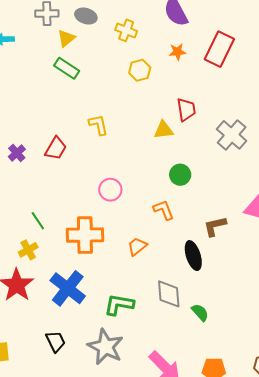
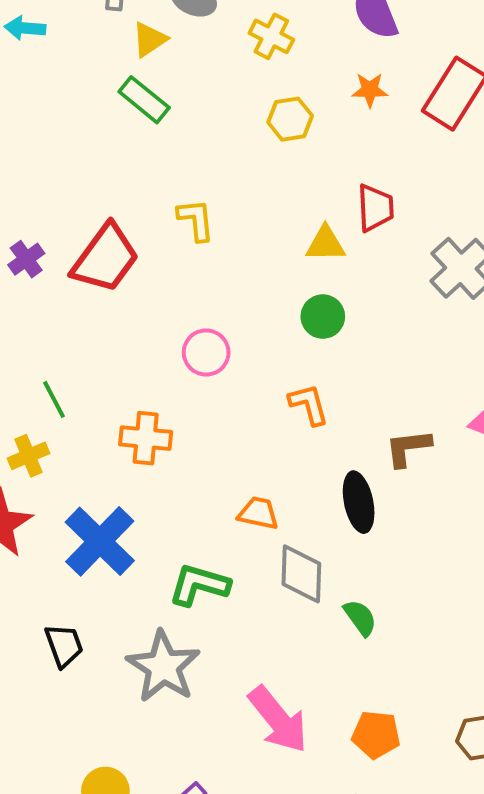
red trapezoid: (56, 148) -> (105, 258), size x1.5
green circle: (180, 175) -> (323, 317), moved
orange cross: (85, 235) -> (146, 438), size x0.7
orange trapezoid: (137, 246) -> (258, 513), moved, turned 45

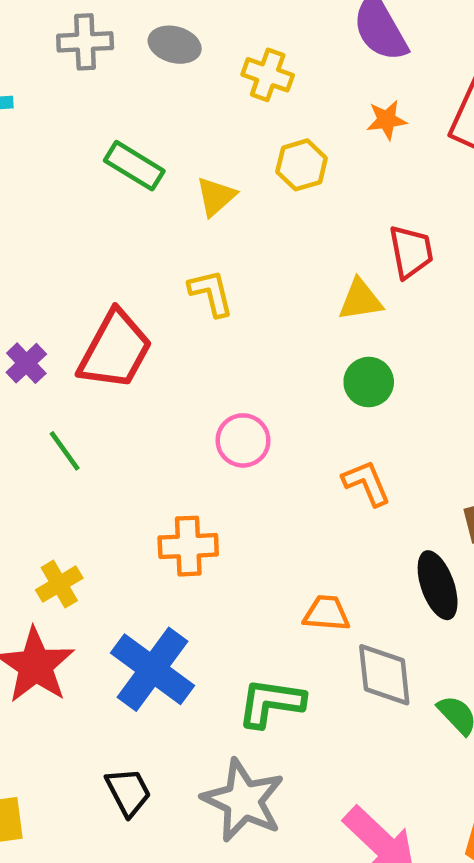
yellow triangle: (150, 39) -> (216, 196), moved
green line: (54, 399) -> (65, 451), moved

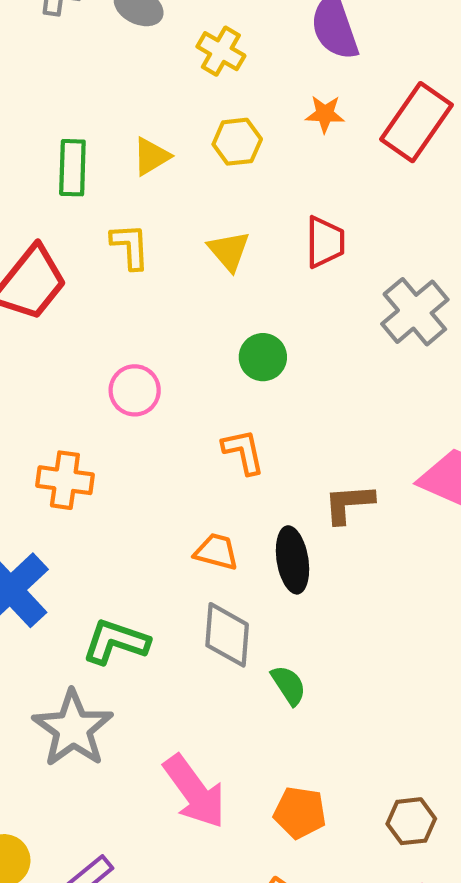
green rectangle: (134, 166) -> (72, 168), moved, turned 50
yellow triangle: (360, 300) -> (229, 251), moved, turned 48
orange trapezoid: (326, 613) -> (216, 552), moved

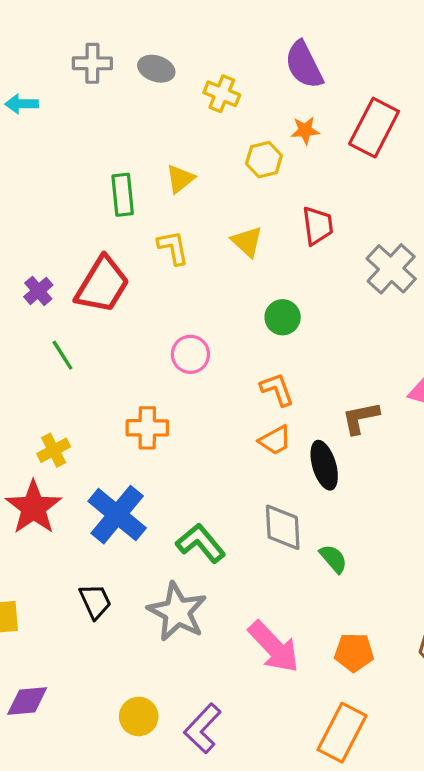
yellow hexagon: (237, 142) -> (264, 160), moved
orange trapezoid: (216, 552) -> (275, 440), moved, turned 144
green L-shape: (116, 642) -> (201, 543), turned 39

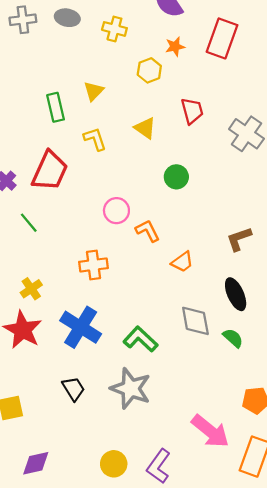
orange L-shape: (277, 389) -> (148, 231), moved
black ellipse: (324, 465) -> (236, 294), moved
pink arrow: (274, 647) -> (210, 431), moved

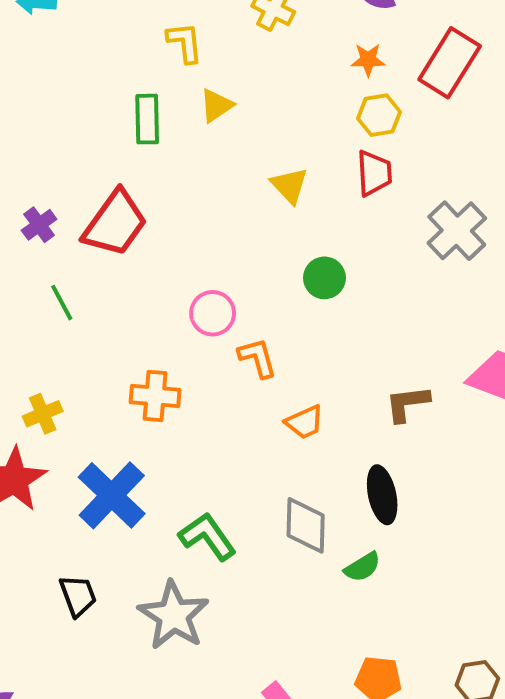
yellow hexagon: (149, 70) -> (379, 115), moved
yellow L-shape: (95, 139) -> (185, 42), moved
green semicircle: (233, 338) -> (362, 567), turned 95

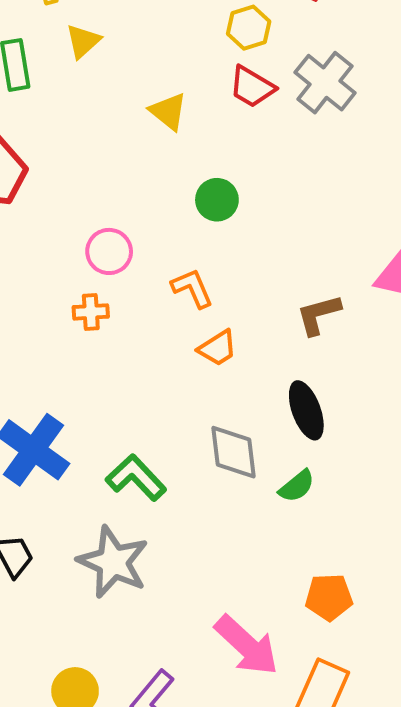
red trapezoid: (374, 173) -> (252, 87), turned 132
gray cross: (457, 231) -> (325, 83), moved
orange L-shape: (257, 358) -> (192, 288), moved
orange cross: (155, 396) -> (91, 312), moved, size x0.7

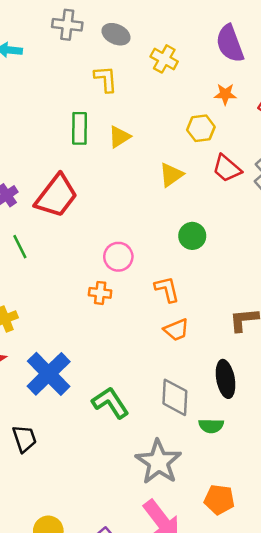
yellow hexagon: (249, 28) -> (201, 128), moved
yellow triangle: (83, 41) -> (119, 137), moved
yellow triangle: (168, 111) -> (171, 175), turned 36
green semicircle: (297, 486) -> (211, 426), turned 30
gray star: (113, 562) -> (158, 462), moved

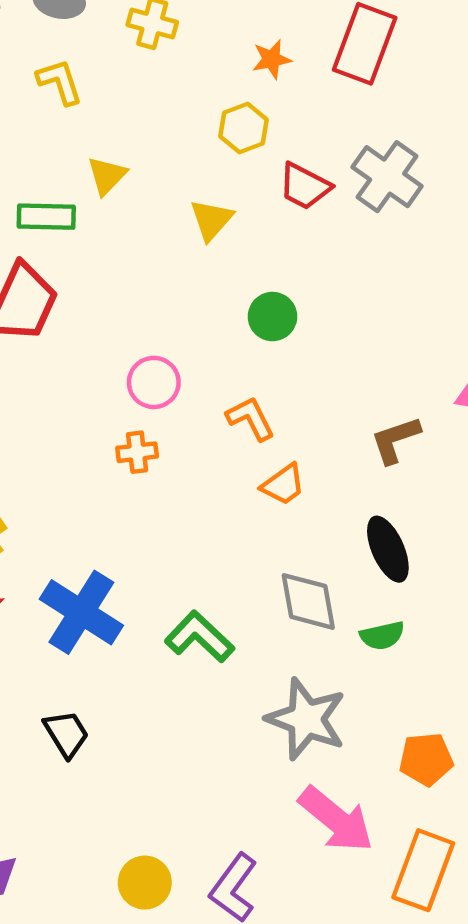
green rectangle: (80, 128) -> (46, 217), moved, turned -76

